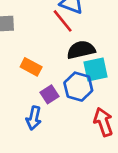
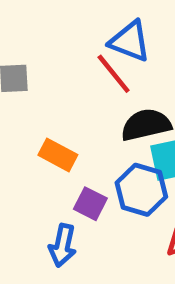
purple square: (49, 94) -> (90, 204), turned -30

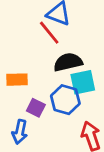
orange rectangle: (58, 155) -> (17, 80), turned -30

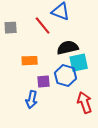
red line: (49, 33) -> (43, 26), moved
purple square: (36, 108) -> (44, 82), turned -32

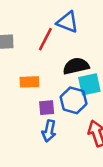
red line: (43, 26) -> (45, 39), turned 66
blue arrow: (32, 100) -> (49, 131), moved

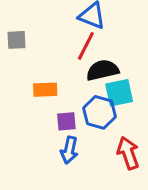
red line: (45, 39) -> (86, 46), moved

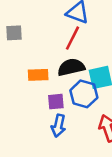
black semicircle: (103, 70) -> (71, 67), moved

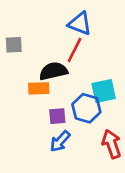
black semicircle: (71, 67) -> (53, 71), moved
blue arrow: (58, 126) -> (60, 141), turned 30

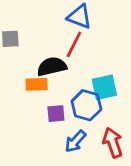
blue arrow: (60, 141) -> (75, 141), moved

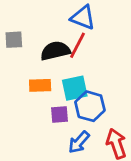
black semicircle: (52, 67) -> (55, 51), moved
cyan square: (104, 87) -> (75, 88), moved

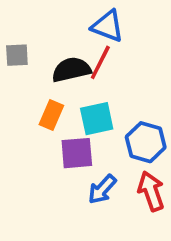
orange rectangle: (40, 85) -> (51, 115), turned -65
blue hexagon: (90, 106) -> (146, 142), moved
purple square: (59, 114) -> (77, 153), size x1.4

